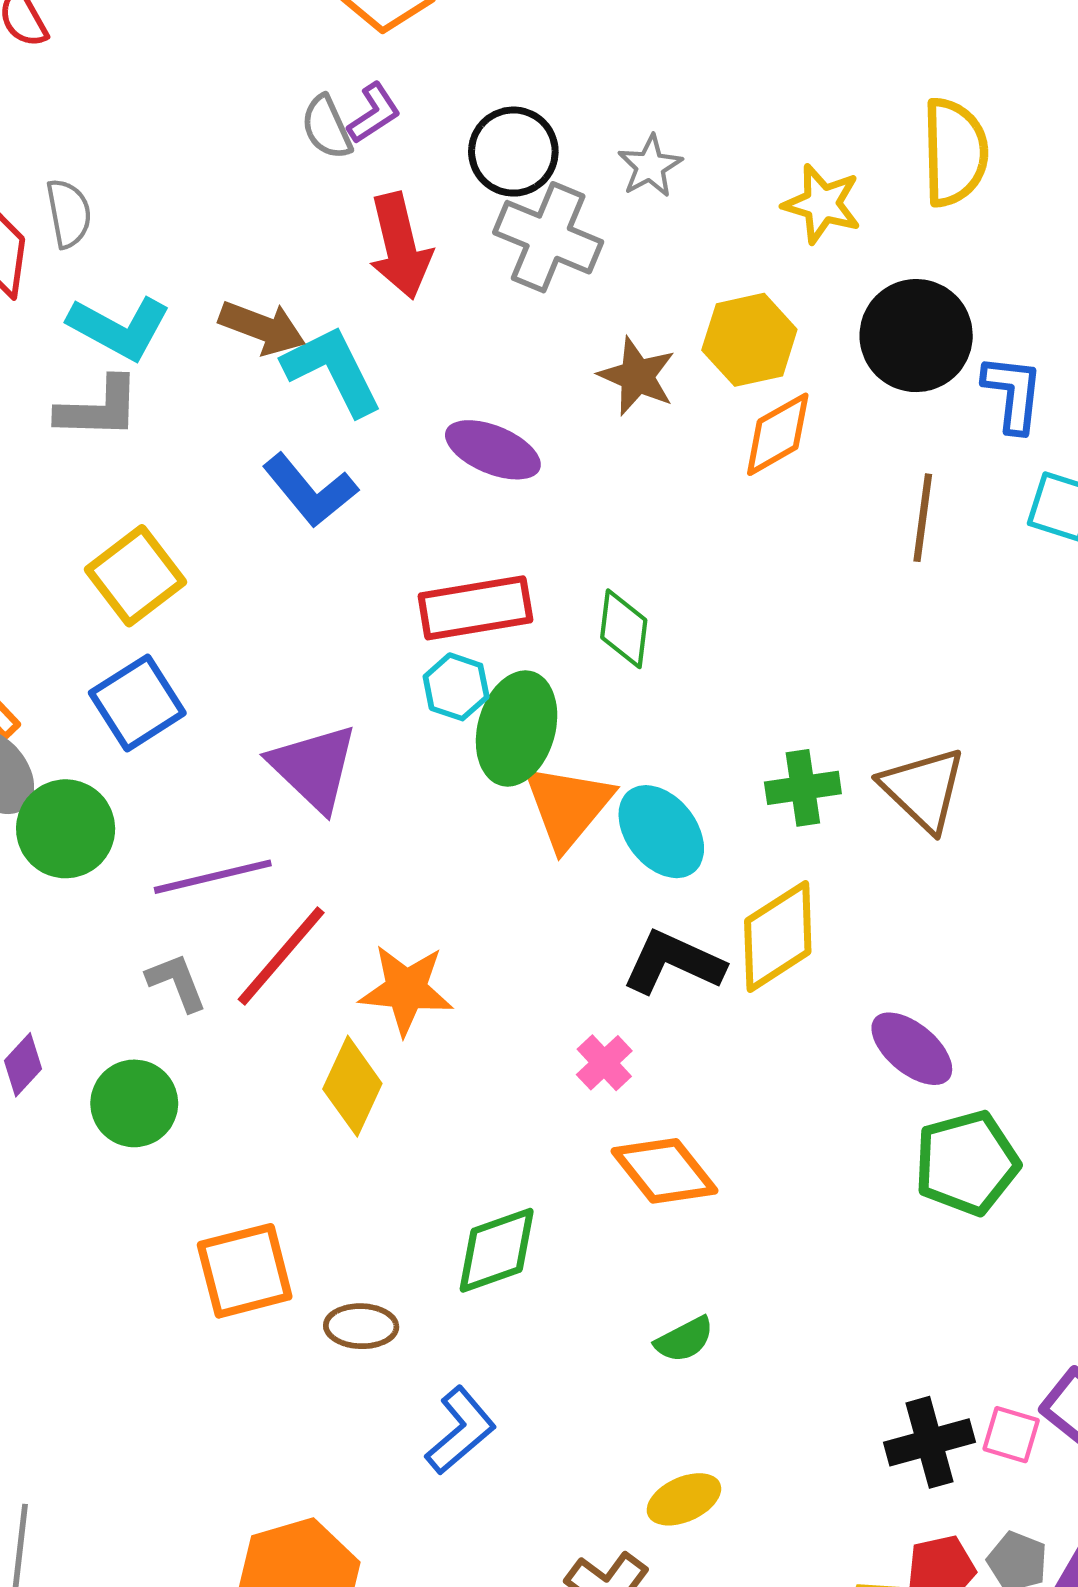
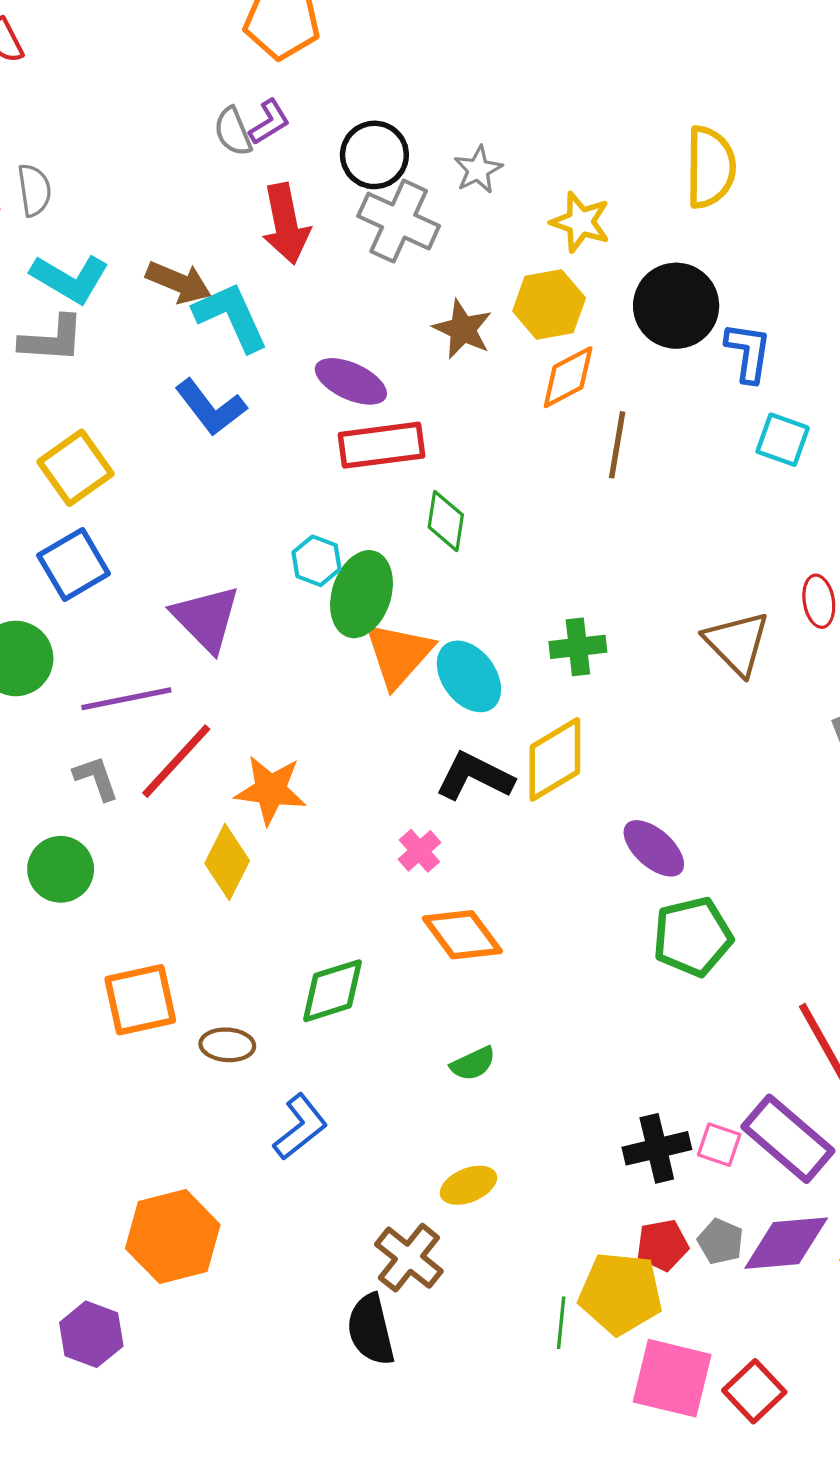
yellow star: (822, 204) -> (580, 222), moved
brown line: (923, 518) -> (617, 445), moved
red rectangle: (475, 608) -> (382, 445), moved
brown triangle: (923, 789) -> (737, 643), moved

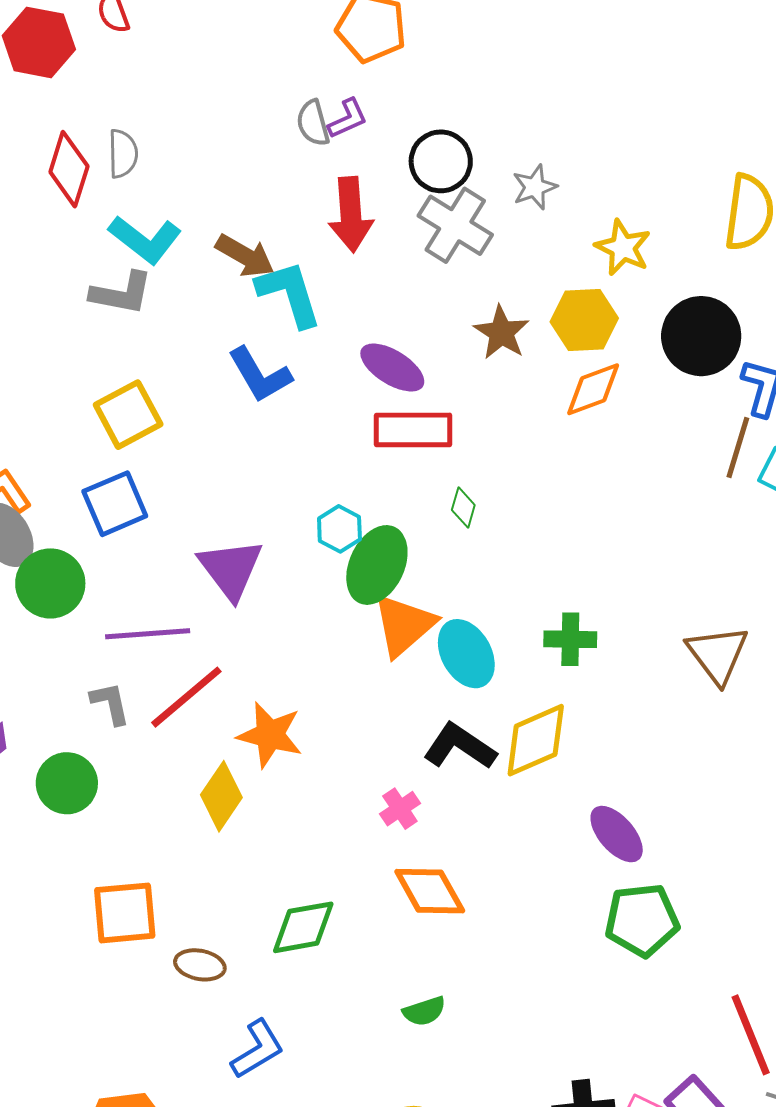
brown line: (617, 445) -> (738, 447), moved
green diamond: (446, 521) -> (463, 508), size x0.7

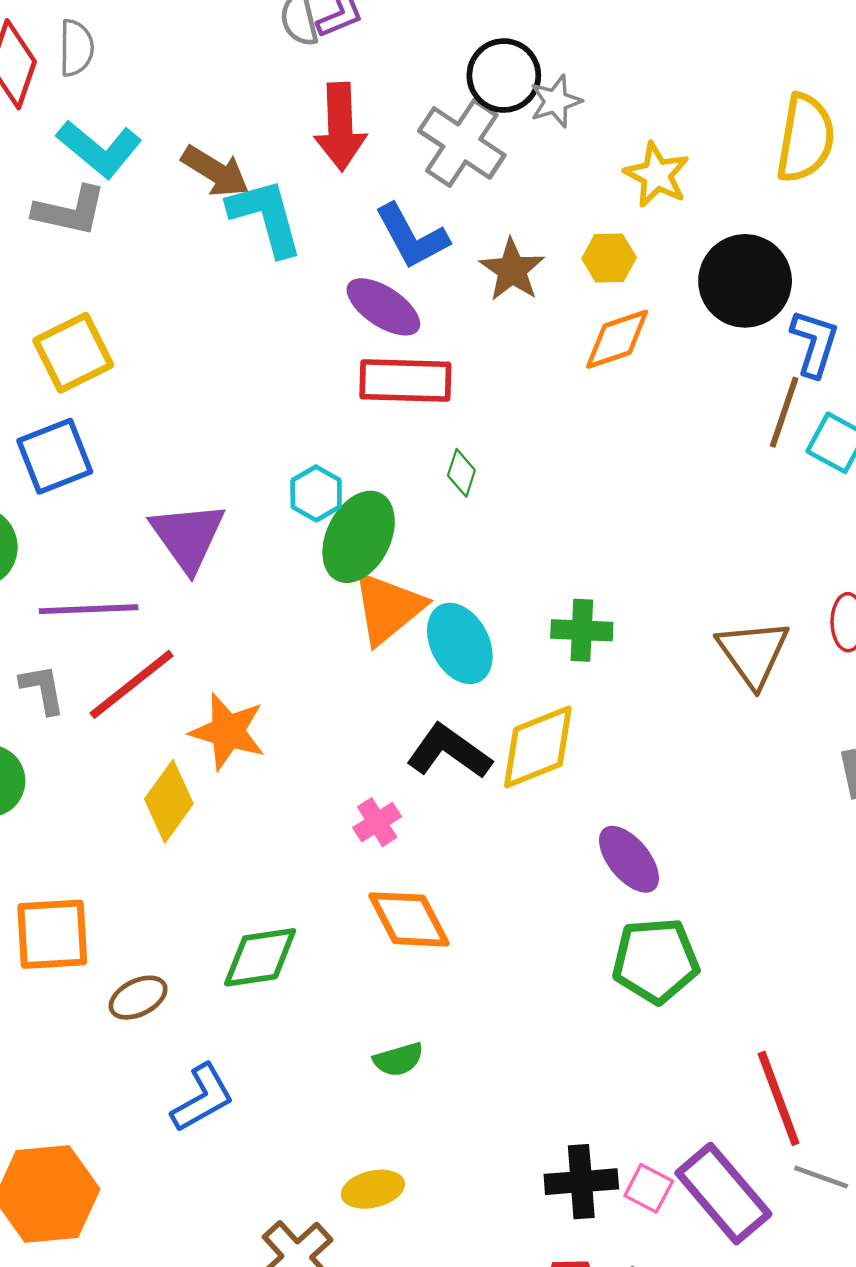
black circle: (441, 161) -> (504, 76), moved
yellow hexagon: (584, 320) -> (609, 258), size x0.7
blue L-shape: (260, 375) -> (412, 236), moved
brown ellipse: (200, 965) -> (138, 998), turned -39

